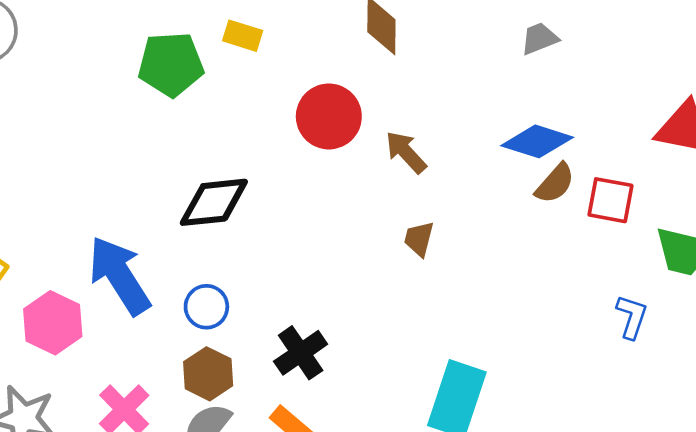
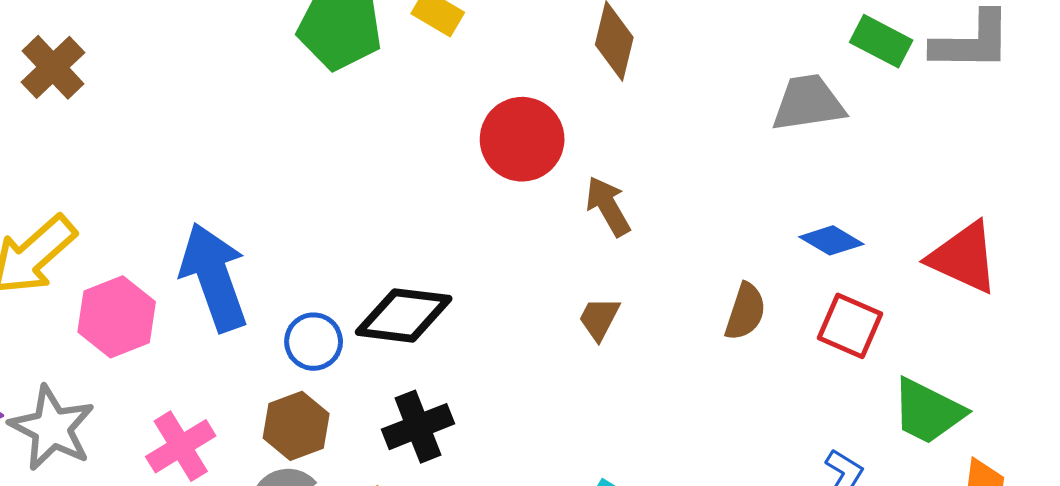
gray trapezoid: (539, 39) -> (808, 103), size x1.5
blue diamond: (537, 141) -> (831, 240), moved, size x0.7
brown semicircle: (555, 183) -> (745, 312), moved, turned -36
black diamond: (214, 202) -> (404, 315), moved

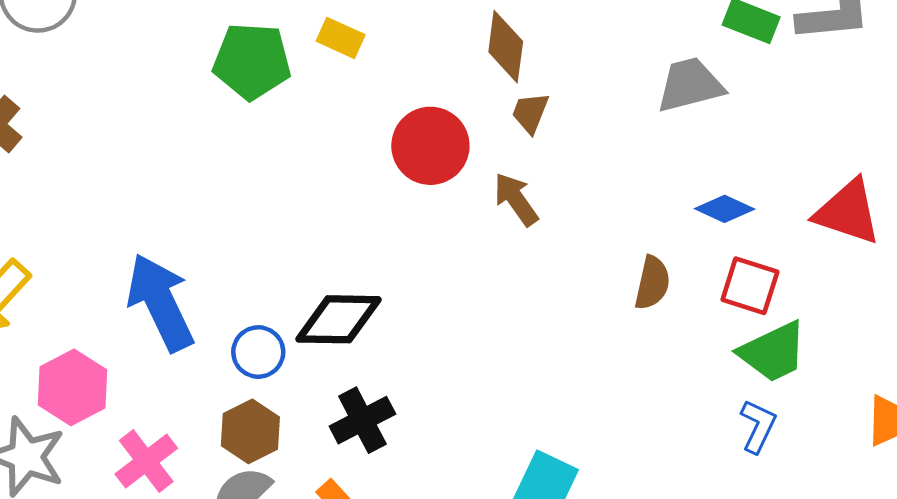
pink hexagon: (117, 317) -> (72, 387), moved
brown trapezoid: (599, 319) -> (530, 113), moved
green trapezoid: (928, 411) -> (773, 352), moved, turned -46

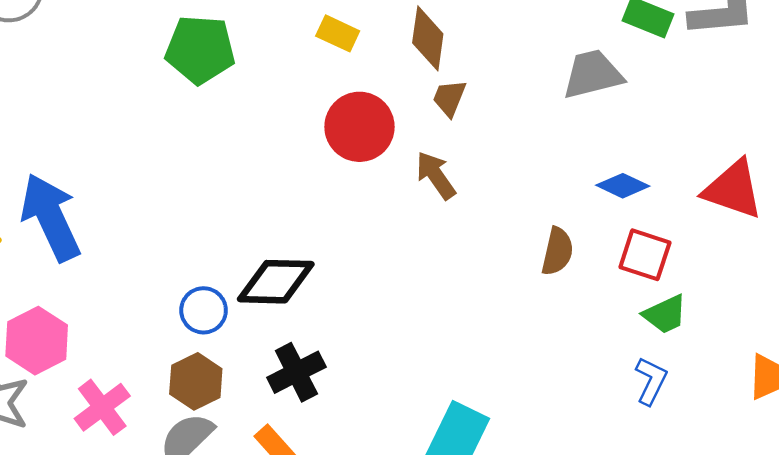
yellow rectangle: (341, 38) -> (338, 33), moved
blue arrow: (160, 302) -> (51, 217), moved
green trapezoid: (773, 352) -> (665, 314), size x0.7

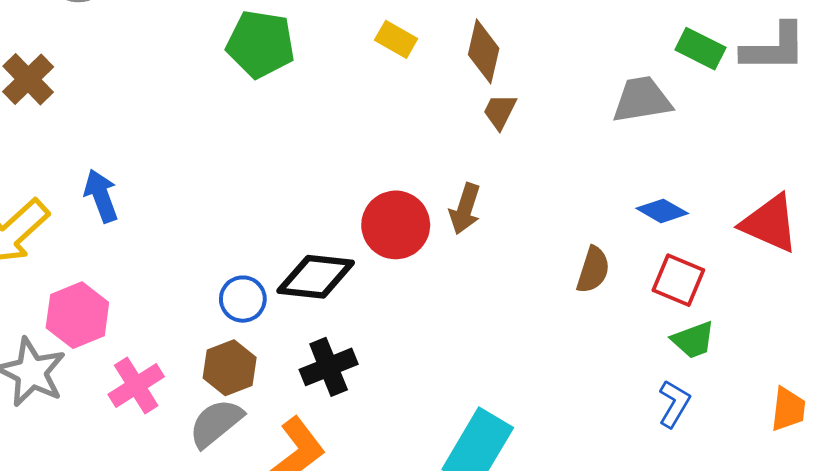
red circle: (359, 127) -> (396, 225), moved
brown arrow: (436, 175) -> (465, 209), moved, turned -132
blue arrow: (51, 217) -> (101, 196), size x0.6

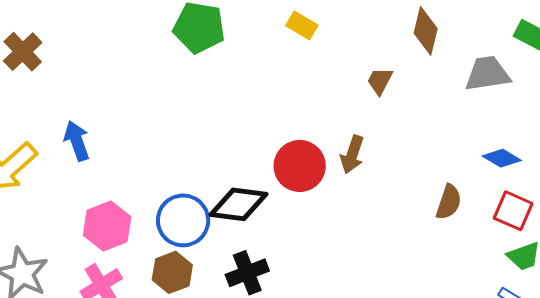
brown diamond: (484, 51) -> (426, 31), moved
blue circle: (243, 299) -> (183, 220), size x1.5
pink hexagon: (77, 315) -> (107, 226), moved

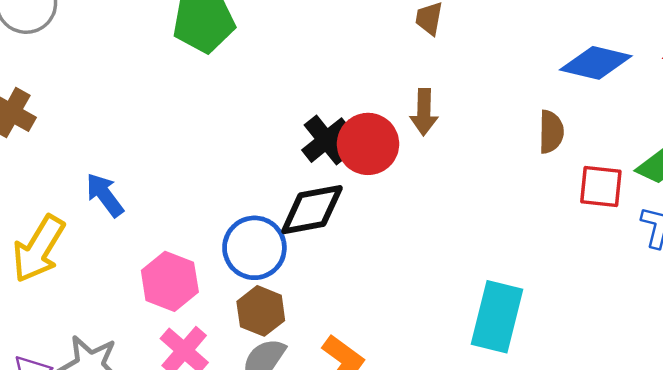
blue diamond: (502, 158) -> (596, 63), size x1.5
red square: (513, 211) -> (601, 186), moved
black cross: (247, 273) -> (326, 140), moved

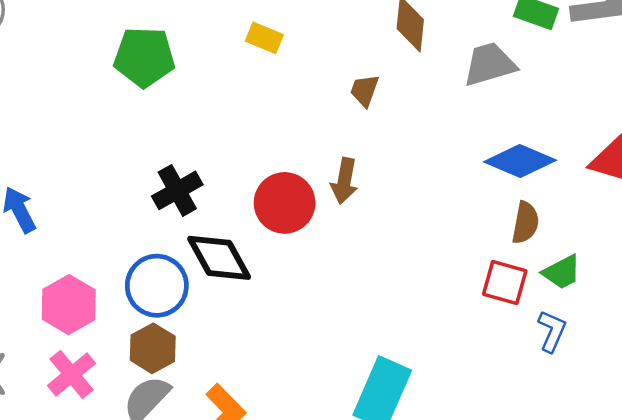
brown semicircle: (551, 132) -> (525, 223), moved
black cross: (326, 140) -> (177, 190), moved
black diamond: (312, 210) -> (219, 258), turned 62

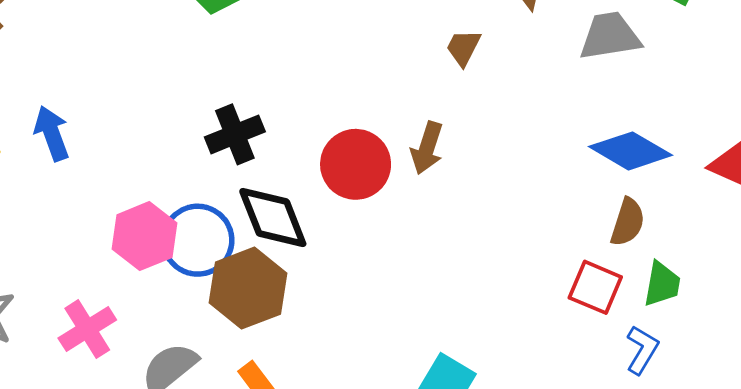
green trapezoid: (562, 272) -> (662, 284), turned -60
pink hexagon: (69, 305) -> (145, 236), moved
brown hexagon: (153, 348) -> (248, 288), moved, size x1.4

